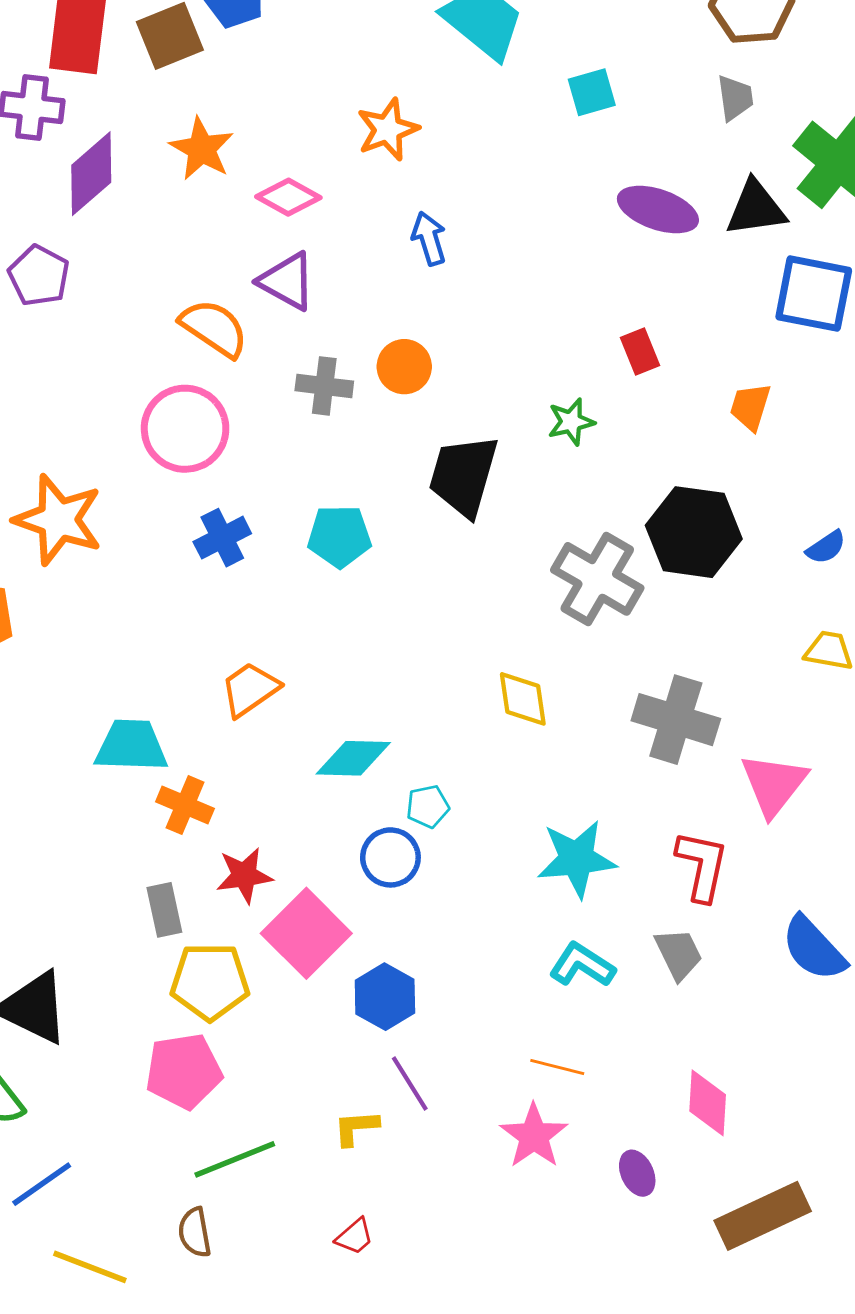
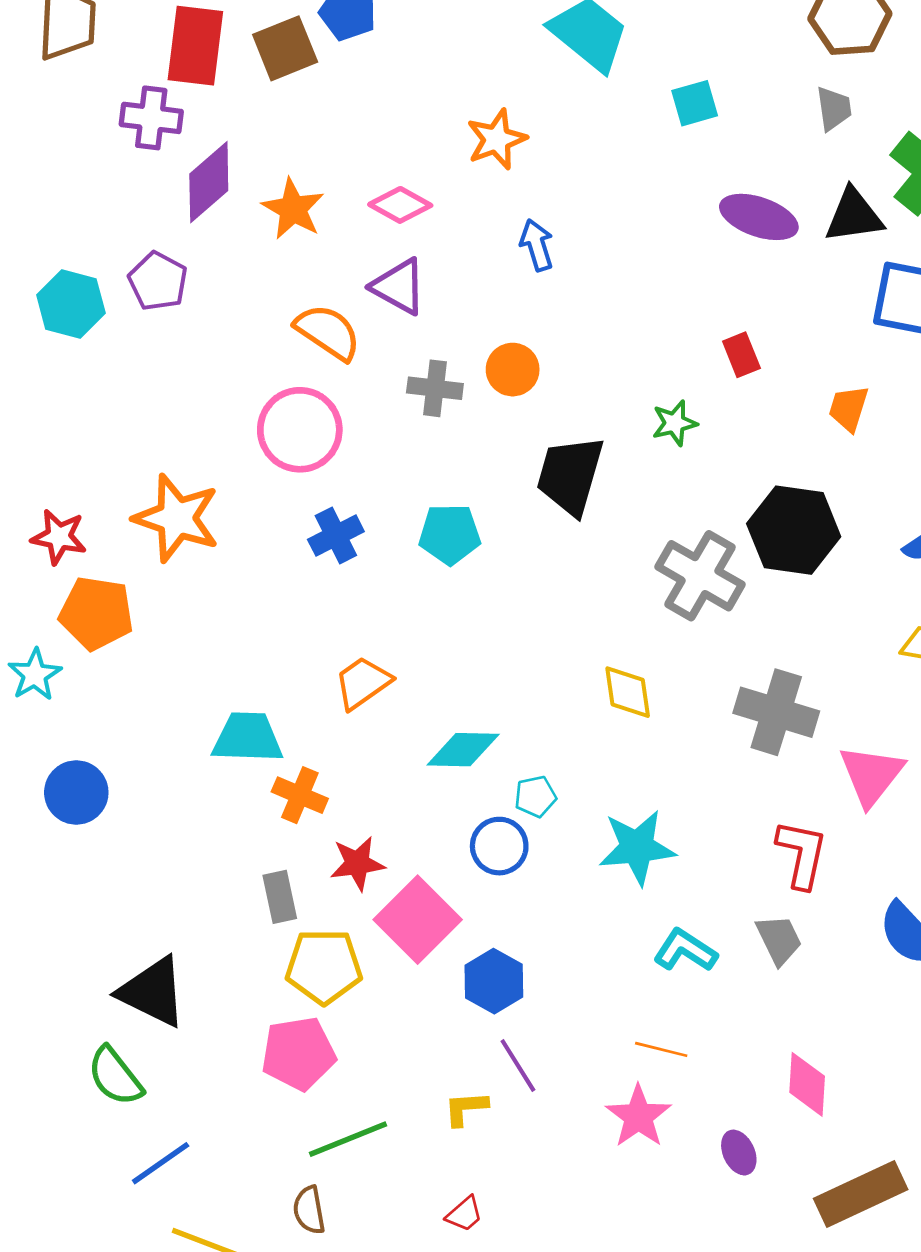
orange star: (202, 149) -> (293, 209), moved
cyan star: (577, 859) -> (637, 847), moved

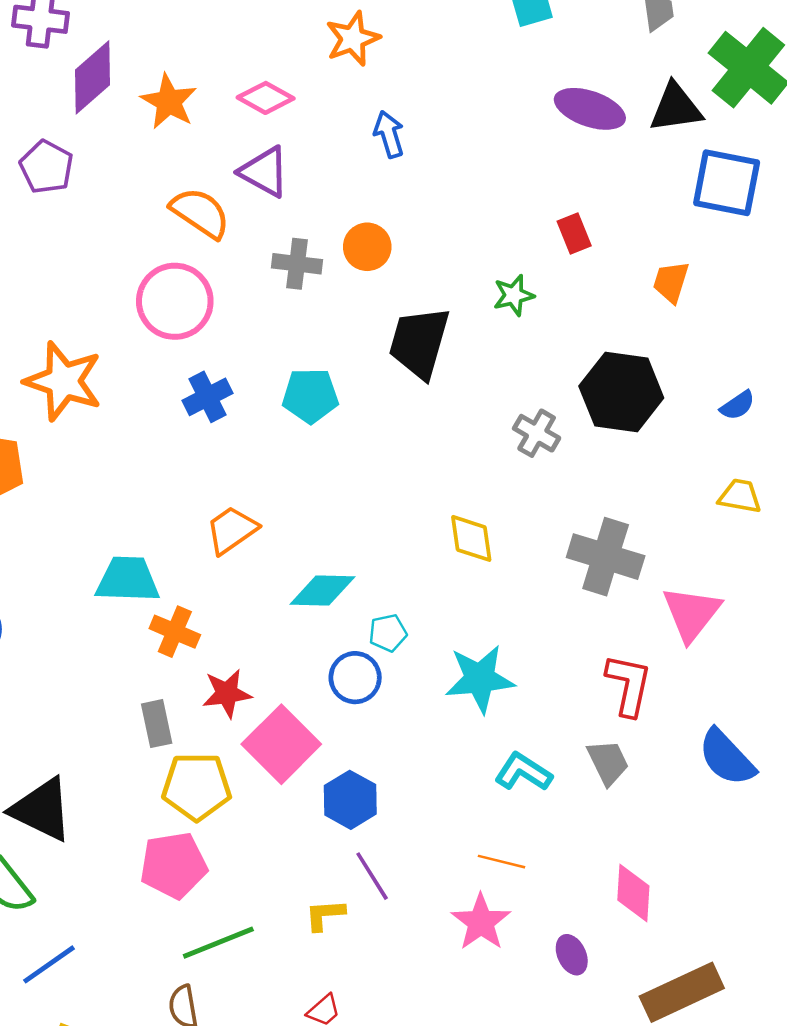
gray cross: (700, 576) -> (537, 433), size x0.6

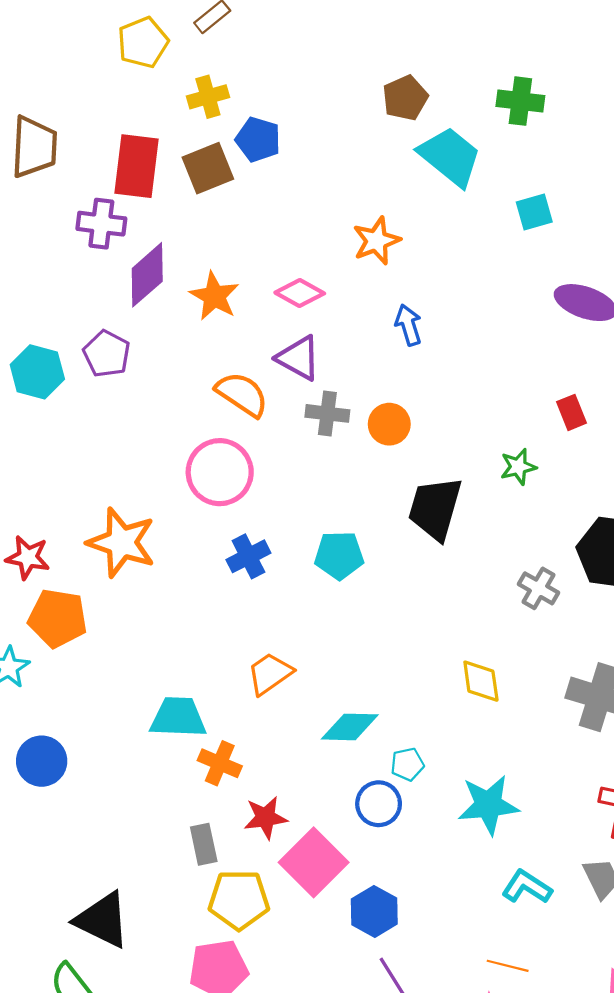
gray cross: (297, 264) -> (327, 413), moved

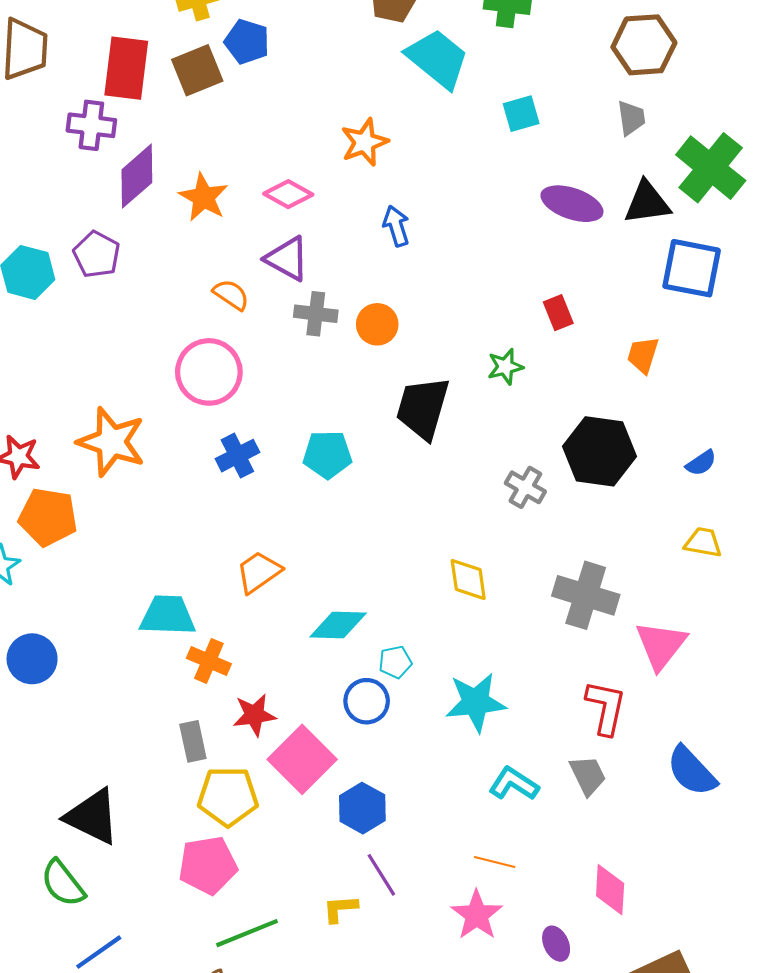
orange semicircle: (242, 394) -> (231, 295), size x0.7

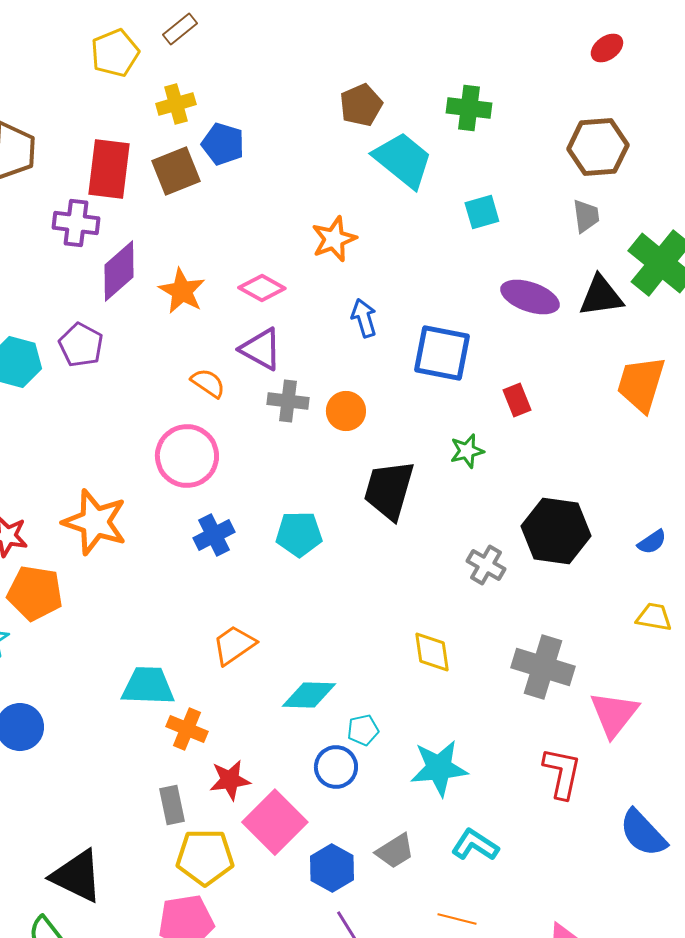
blue square: (692, 268) -> (442, 353), moved
orange trapezoid: (643, 355) -> (641, 384), moved, size x1.6
gray trapezoid: (588, 775) -> (395, 851), moved, turned 84

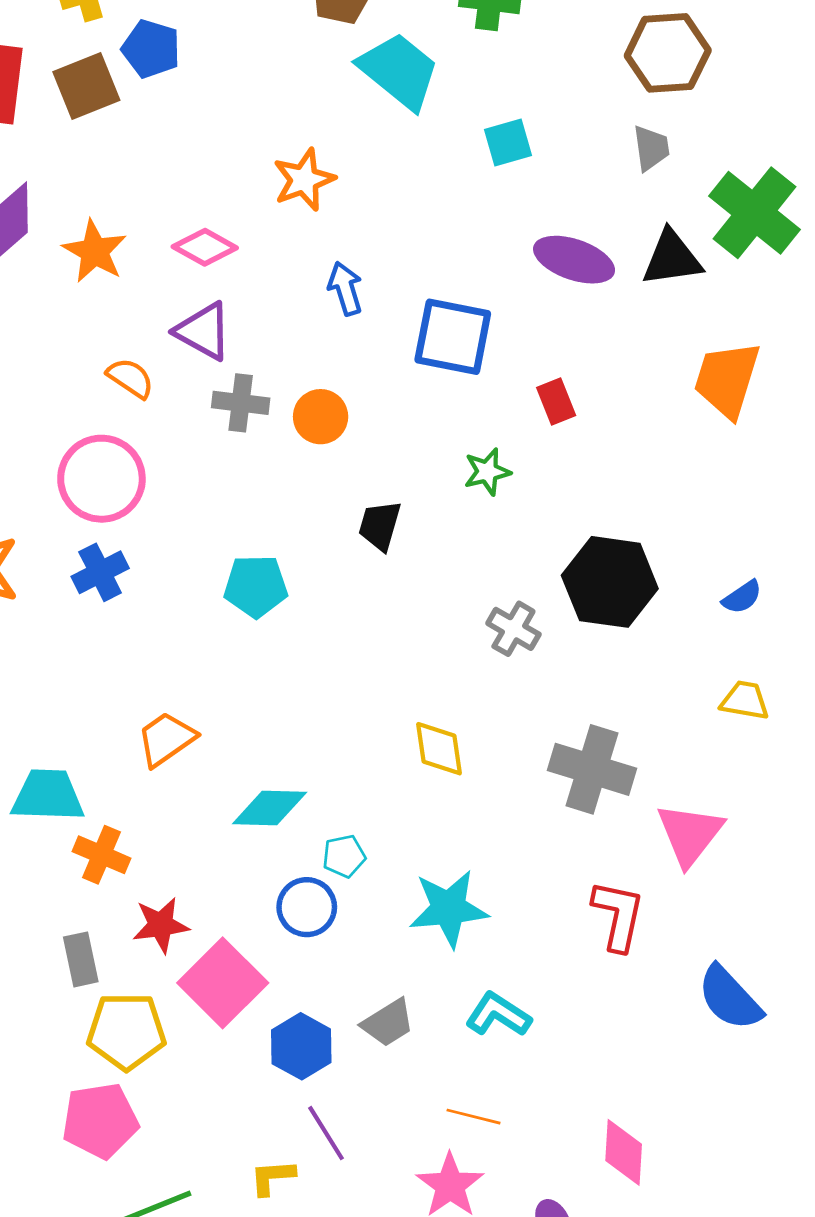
black trapezoid: (389, 490) -> (380, 525), size x0.6
blue cross: (214, 535) -> (100, 572), moved

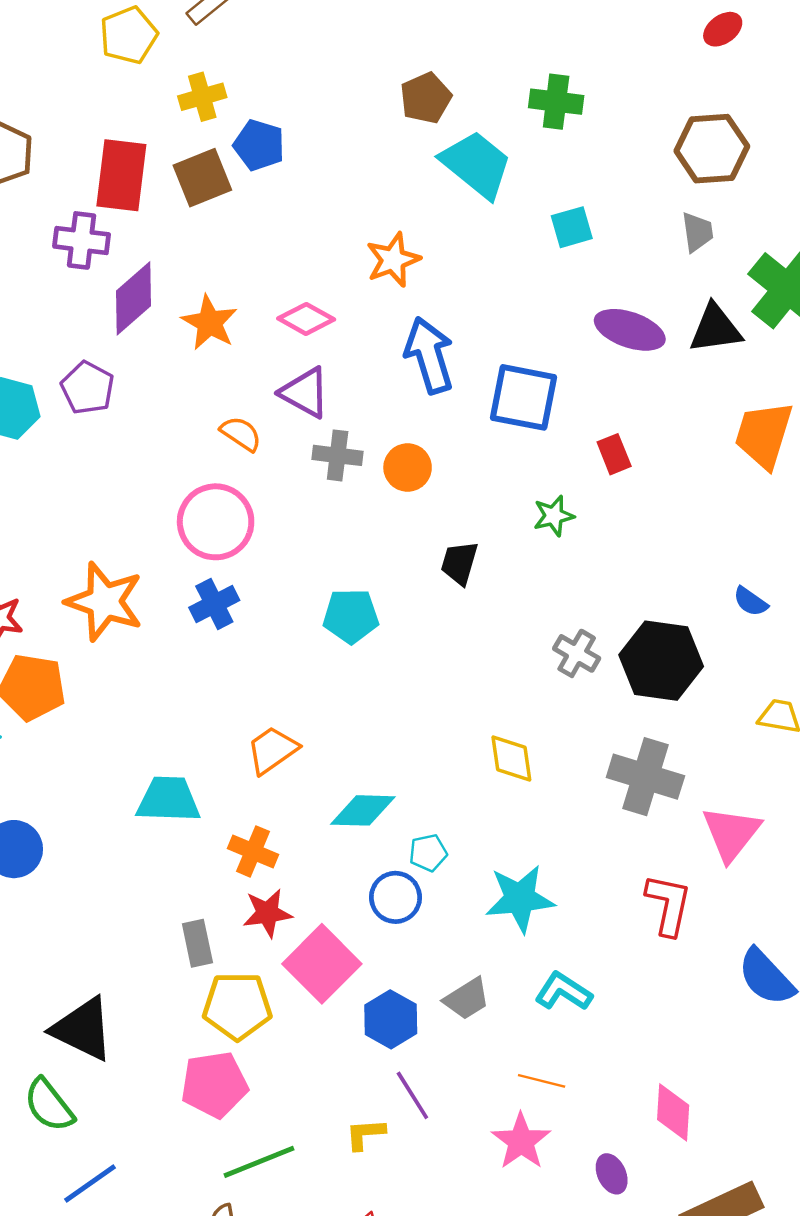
blue arrow: (345, 289) -> (429, 355), size x1.6
black hexagon: (610, 582) -> (661, 661), moved
blue semicircle: (742, 597) -> (750, 602), moved, turned 69
orange cross: (101, 855) -> (253, 851), moved

